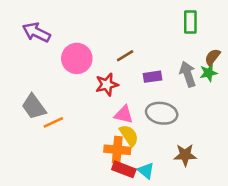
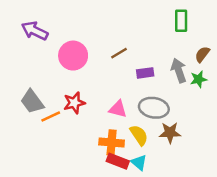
green star: (209, 73) -> (199, 79), moved
red star: (107, 85) -> (74, 103), moved
yellow semicircle: (129, 135) -> (139, 135), moved
brown star: (185, 155) -> (170, 133), moved

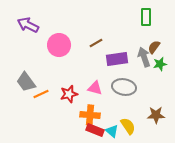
brown semicircle: (202, 54) -> (154, 47), moved
purple rectangle: (145, 73) -> (117, 59), size x1.5
red star: (74, 103) -> (69, 94), moved
brown star: (170, 133) -> (156, 115), moved
yellow semicircle: (139, 135) -> (128, 126), moved

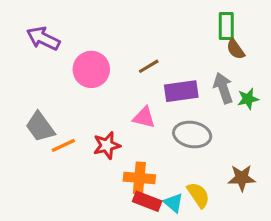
brown semicircle: (154, 47) -> (236, 49), moved, turned -72
pink triangle: (95, 88) -> (144, 117), moved

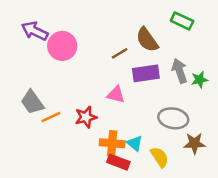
green rectangle: (226, 26) -> (182, 21), turned -65
brown semicircle: (236, 49) -> (147, 40), moved, size x1.5
pink circle: (91, 69) -> (62, 46), moved
gray ellipse: (192, 135) -> (173, 118), moved
cyan triangle: (173, 203) -> (135, 143), moved

